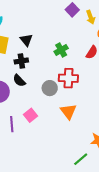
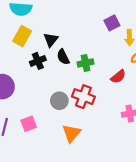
black cross: (21, 61) -> (38, 61), turned -32
black semicircle: (19, 81) -> (63, 57), moved

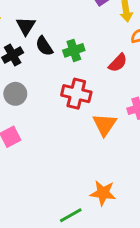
gray circle: (59, 101) -> (15, 94), moved
orange triangle: (72, 133) -> (105, 125), moved

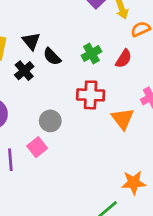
green cross: (74, 50) -> (91, 54), moved
gray circle: (15, 94) -> (50, 121), moved

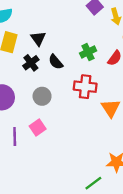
black semicircle: (52, 57) -> (56, 62), moved
gray circle: (50, 121) -> (42, 96), moved

